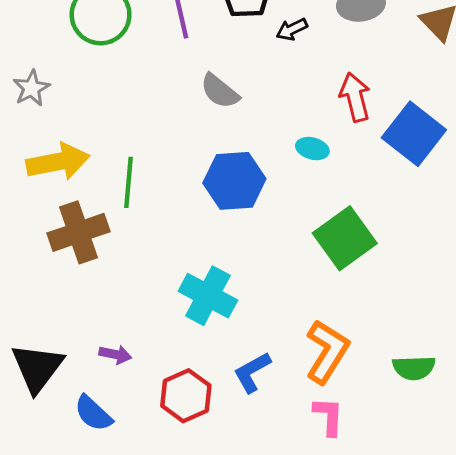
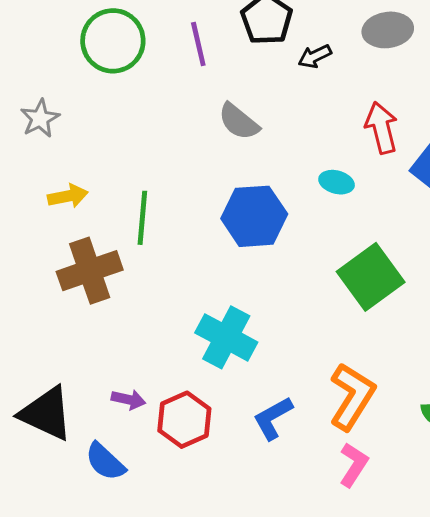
yellow arrow: (58, 162) -> (68, 196), size x0.6
black triangle: (37, 368) -> (46, 413), turned -42
red hexagon: (186, 396) -> (184, 420), moved
pink L-shape: (329, 416) -> (354, 465), turned 30

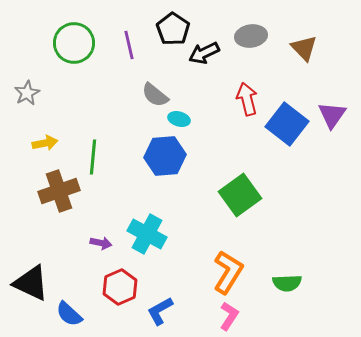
black arrow: (315, 56) -> (204, 53), size x1.4
cyan ellipse: (337, 182) -> (179, 119), moved
purple arrow: (128, 400) -> (101, 243), moved
blue L-shape: (273, 418) -> (160, 311), moved

